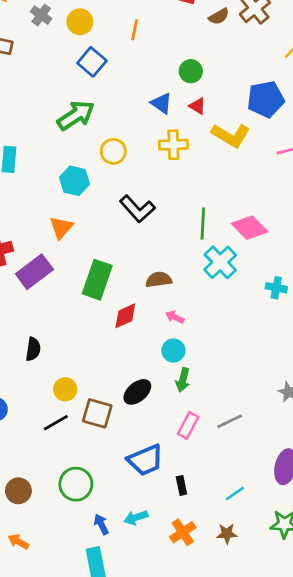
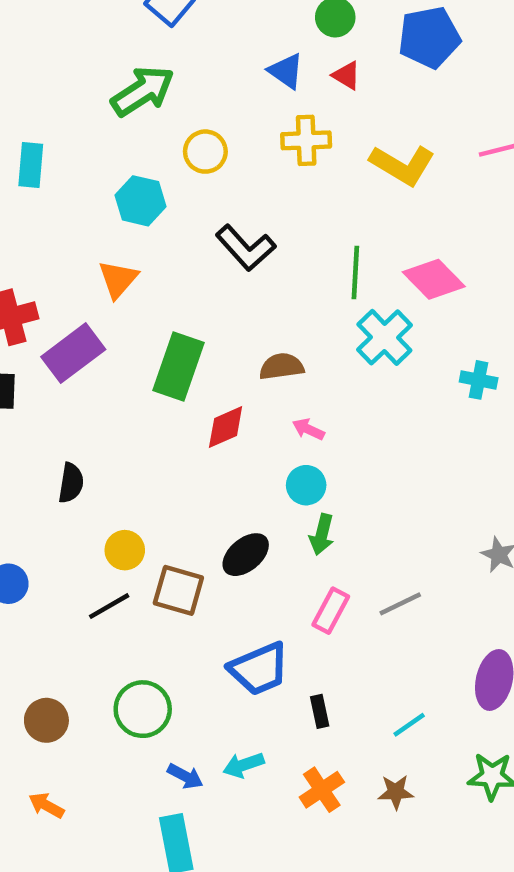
blue pentagon: (266, 99) -> (429, 37), moved
yellow L-shape: (231, 135) -> (402, 165), moved
blue arrow: (101, 524) -> (185, 776), turned 145

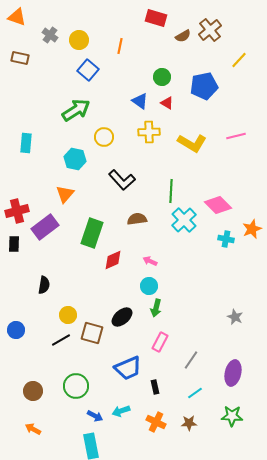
pink diamond: (434, 279) -> (218, 205), moved
brown semicircle: (281, 367) -> (137, 219), moved
gray line: (400, 604) -> (191, 360), moved, turned -30
orange cross: (322, 790) -> (156, 422), turned -30

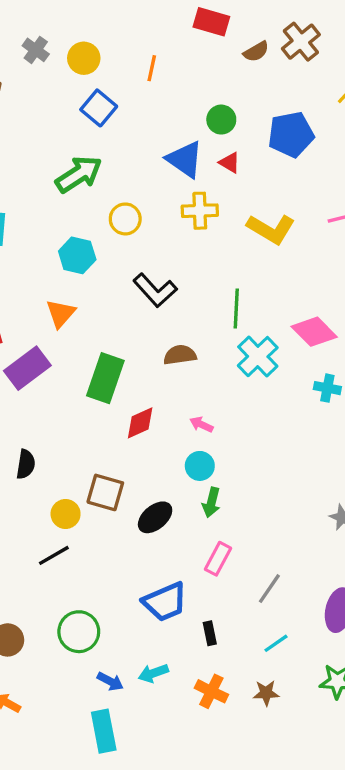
blue triangle: (140, 101) -> (185, 159), size x1.4
brown square: (92, 333) -> (105, 492), moved

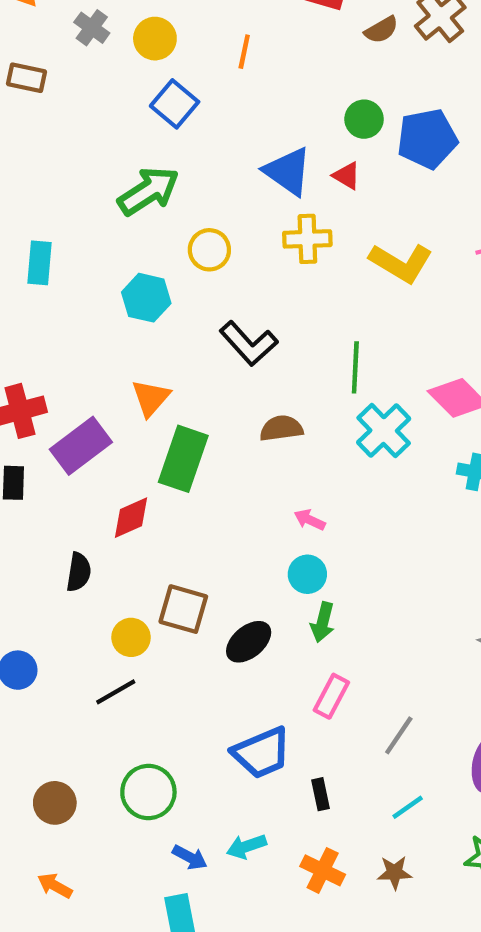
green circle: (221, 120) -> (364, 119), moved
orange triangle: (61, 313) -> (151, 398), moved
red diamond: (140, 423) -> (131, 518), moved

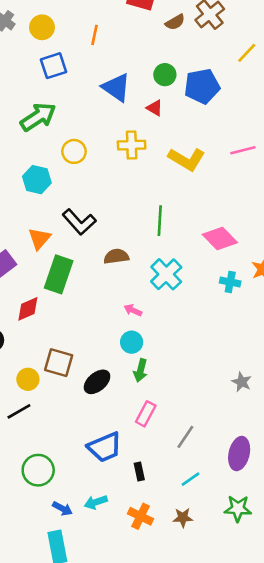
blue square: (175, 104) -> (54, 66), turned 32
blue triangle: (288, 171) -> (116, 87), moved
black L-shape: (249, 343) -> (79, 222), moved
cyan cross: (384, 431) -> (166, 274), moved

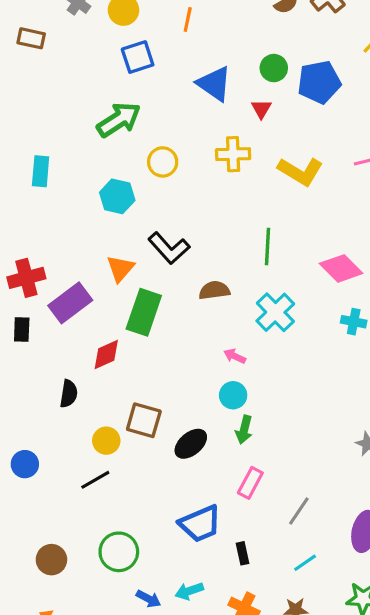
red triangle: (155, 108) -> (261, 109), turned 30

